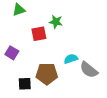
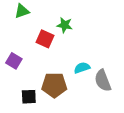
red square: (39, 34) -> (45, 39), turned 35
gray semicircle: (89, 70) -> (103, 80), turned 30

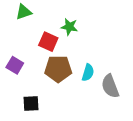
cyan semicircle: (82, 68) -> (88, 73), turned 126
brown pentagon: (54, 85) -> (58, 69), moved

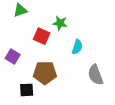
brown pentagon: (58, 69) -> (45, 73), moved
cyan semicircle: (88, 73) -> (77, 47), moved

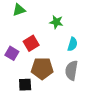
red square: (42, 36) -> (31, 43), moved, turned 35
gray semicircle: (95, 75) -> (71, 70), moved, turned 30

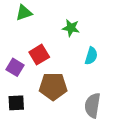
gray semicircle: (71, 70) -> (93, 105), moved
black square: (25, 85) -> (16, 103), moved

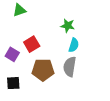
green star: (71, 28) -> (68, 26), moved
gray semicircle: (93, 105) -> (70, 67), moved

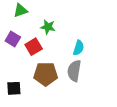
green star: (68, 26) -> (48, 27), moved
purple square: (12, 54) -> (13, 39), moved

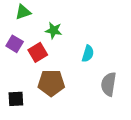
gray semicircle: (74, 71) -> (109, 84), moved

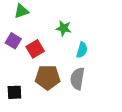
green star: (54, 30) -> (64, 28), moved
gray semicircle: (109, 84) -> (77, 79), moved

